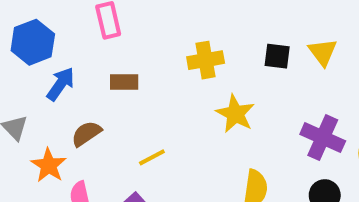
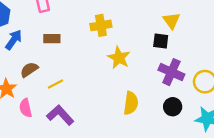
black square: (277, 56) -> (161, 41), moved
yellow line: (152, 157) -> (55, 84), moved

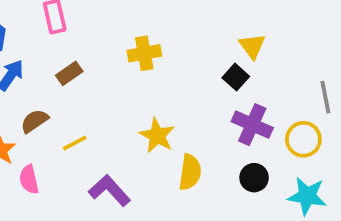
brown rectangle: (52, 39) -> (69, 73), turned -35
black square: (161, 41) -> (236, 77), turned 35
yellow star: (119, 58) -> (157, 136), moved
purple L-shape: (60, 115) -> (110, 190), moved

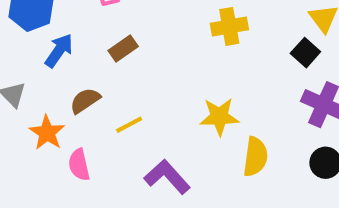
yellow cross: (144, 53) -> (229, 26), moved
yellow star: (157, 136) -> (219, 117), turned -30

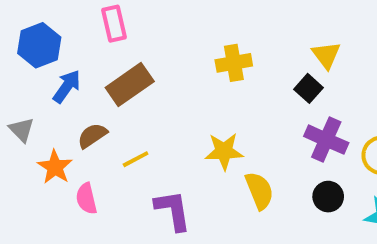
brown rectangle: (123, 49) -> (130, 85), size x1.6
yellow semicircle: (255, 157) -> (259, 191), turned -30
purple L-shape: (167, 177) -> (173, 210), turned 33

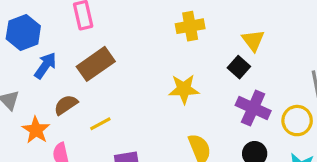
yellow cross: (234, 63) -> (190, 26), moved
yellow star: (224, 151) -> (184, 89), moved

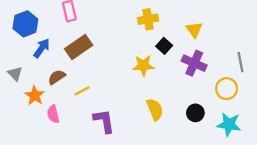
black square: (239, 67) -> (164, 46), moved
purple cross: (253, 108) -> (194, 63), moved

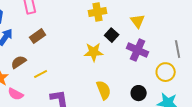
brown rectangle: (79, 47) -> (38, 36), size x0.7
pink semicircle: (53, 114) -> (16, 94), turned -49

